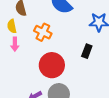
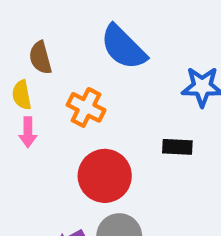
black rectangle: (87, 51) -> (177, 147), turned 72

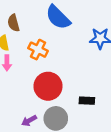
black rectangle: (177, 147) -> (87, 101), moved

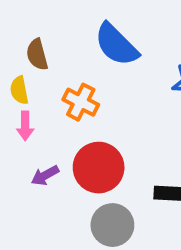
purple arrow: (29, 121) -> (45, 175), moved

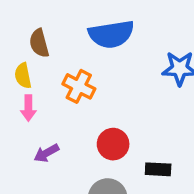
blue semicircle: (116, 45) -> (111, 34), turned -54
red circle: (99, 168) -> (113, 144), moved, size x0.7

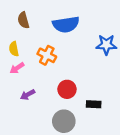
brown semicircle: (39, 43) -> (23, 20), moved
pink arrow: (28, 108) -> (17, 68), turned 56

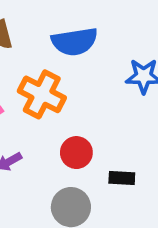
orange cross: (47, 55) -> (42, 94), size x1.4

